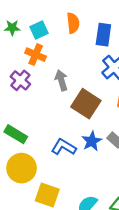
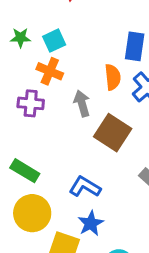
orange semicircle: (73, 23) -> (113, 77), moved
purple cross: (20, 80) -> (31, 103), turned -36
blue star: (92, 141) -> (91, 223), moved

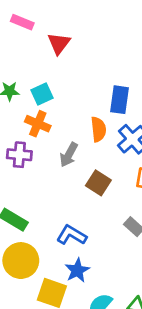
gray arrow: (82, 103) -> (69, 155), turned -135
brown square: (113, 133) -> (98, 183), size x0.7

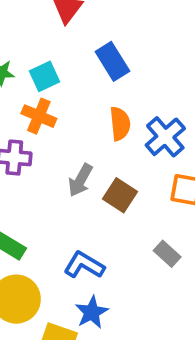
blue rectangle: (120, 100) -> (112, 61), moved, turned -40
gray arrow: (69, 155) -> (80, 180), moved

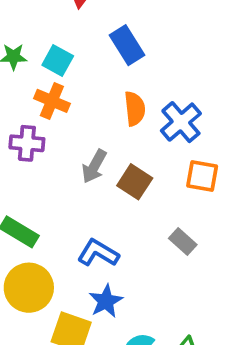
cyan square: (45, 76) -> (58, 61), turned -36

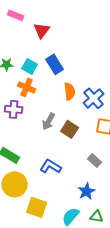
blue rectangle: (127, 45) -> (55, 64), moved
blue star: (106, 301) -> (87, 191), moved

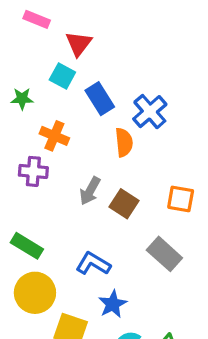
cyan square: (30, 66) -> (62, 76), moved
blue cross: (94, 98) -> (150, 112), moved
gray rectangle: (95, 160) -> (164, 254), size x1.5
blue star: (87, 191) -> (113, 304), moved

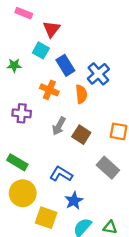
orange cross: (54, 136) -> (49, 90), moved

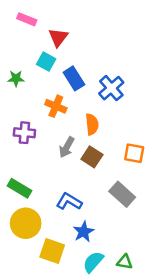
orange semicircle: (81, 94) -> (92, 124), moved

